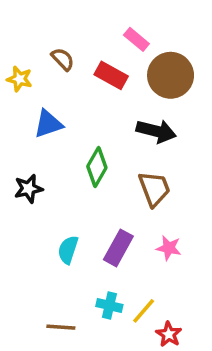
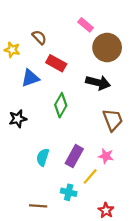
red rectangle: (111, 75) -> (56, 63), moved
brown trapezoid: (154, 189) -> (113, 120), moved
yellow line: (144, 311) -> (90, 176), moved

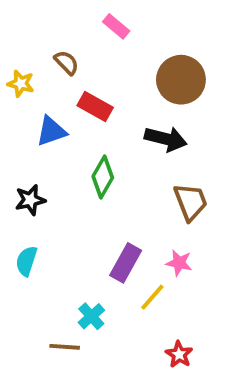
pink rectangle: (86, 25) -> (116, 26), moved
cyan semicircle: (43, 157) -> (26, 261), moved
cyan cross: (69, 192) -> (91, 316), moved, turned 35

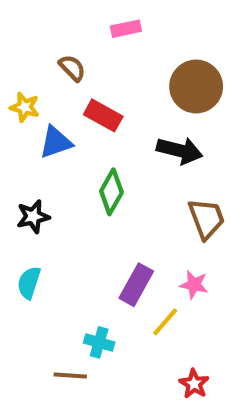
pink rectangle: (116, 26) -> (126, 29), turned -52
yellow star: (21, 84) -> (25, 107), moved
cyan cross: (91, 316) -> (99, 342), turned -32

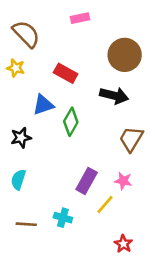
brown semicircle: (72, 68) -> (26, 34), moved, size x1.6
blue triangle: (56, 142) -> (43, 105), moved
brown trapezoid: (206, 219) -> (131, 139), turned -128
brown line: (70, 375) -> (26, 224), moved

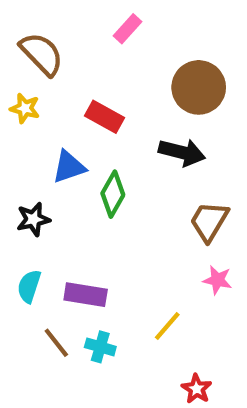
pink rectangle: (80, 18) -> (127, 29), turned -36
purple rectangle: (87, 181) -> (86, 295), moved, turned 70
pink star: (123, 181) -> (217, 280), moved
brown line: (26, 224) -> (56, 343), moved, turned 48

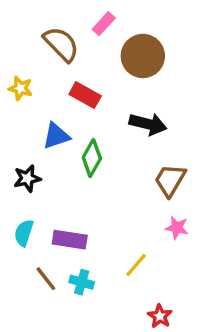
brown semicircle: (42, 54) -> (61, 44), moved
brown circle: (199, 87) -> (143, 56), moved

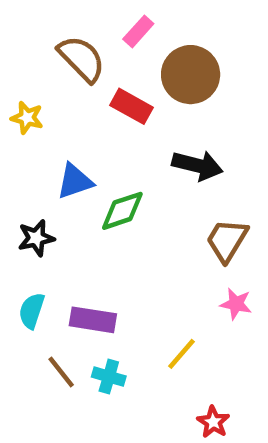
red rectangle: (85, 95) -> (132, 106), moved
green diamond: (92, 158) -> (122, 211), turned 42

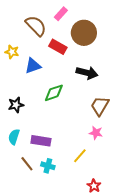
blue triangle: (75, 181) -> (33, 66), moved
pink star: (236, 304) -> (96, 133), moved

